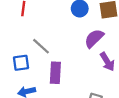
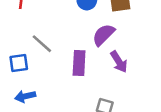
purple rectangle: (55, 73) -> (79, 63), moved

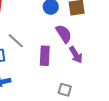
purple semicircle: (103, 35) -> (64, 34), turned 102

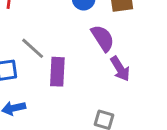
purple rectangle: (45, 56) -> (57, 72), moved

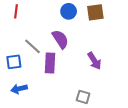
purple semicircle: (103, 38) -> (60, 39), moved

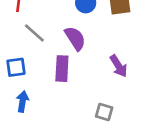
gray line: (32, 46) -> (34, 33), moved
blue arrow: (19, 89) -> (22, 101), turned 112

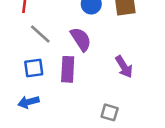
blue square: (16, 67) -> (34, 68), moved
blue arrow: (22, 101) -> (28, 102), turned -114

